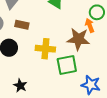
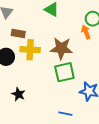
brown star: (78, 39) -> (61, 48), moved
yellow cross: (45, 49) -> (30, 50), moved

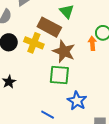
brown rectangle: (18, 33) -> (49, 27), moved, size x1.6

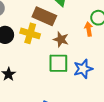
brown star: (64, 51) -> (61, 39), size x0.7
blue star: (77, 101) -> (83, 69), moved, turned 30

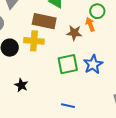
brown star: (61, 39) -> (74, 33), moved

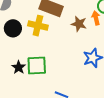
green square: (68, 64) -> (37, 66), moved

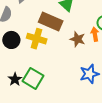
green square: (37, 66) -> (33, 78), turned 30

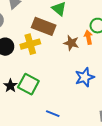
yellow cross: (37, 39) -> (30, 44), turned -30

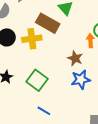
brown star: (71, 43) -> (75, 58), moved
green square: (28, 84) -> (37, 80), moved

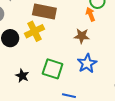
blue star: (81, 80) -> (87, 63), moved

